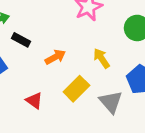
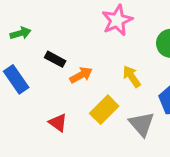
black rectangle: (21, 40) -> (55, 59), moved

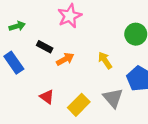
pink star: (117, 20) -> (70, 16), moved
yellow rectangle: (104, 110) -> (79, 105), moved

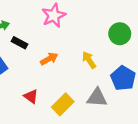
black rectangle: (45, 47) -> (20, 43), moved
gray triangle: (113, 98) -> (97, 98), turned -45

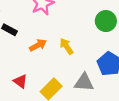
yellow arrow: (89, 60) -> (66, 46), moved

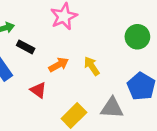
red triangle: (20, 81) -> (38, 90), moved

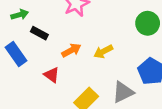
yellow arrow: (92, 66) -> (103, 52), turned -84
gray triangle: (112, 108) -> (123, 92), turned -30

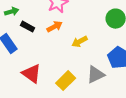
orange arrow: (71, 50) -> (55, 27), moved
red triangle: (52, 75) -> (32, 74), moved, size x1.5

